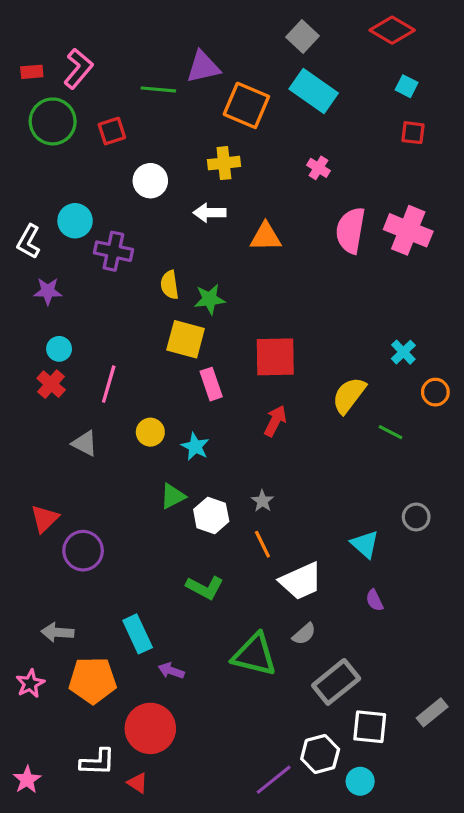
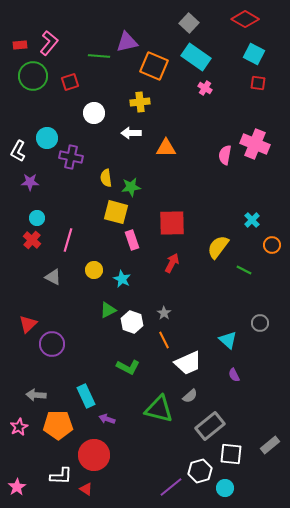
cyan square: (407, 86) -> (254, 54), size x1.5
pink cross: (318, 168) -> (205, 88), moved
pink semicircle: (351, 230) -> (225, 155), moved, size x0.7

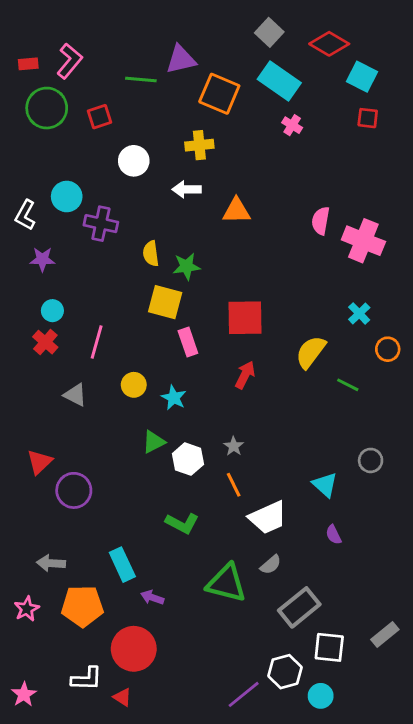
red diamond: (245, 19) -> (329, 44), moved
pink cross: (255, 144) -> (363, 241), moved

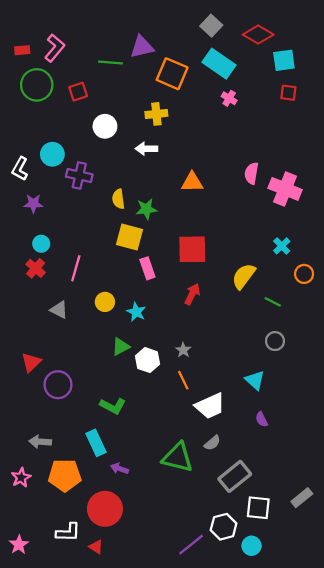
cyan square: (362, 77) -> (284, 60), turned -35
orange triangle: (236, 211) -> (192, 182), moved
gray circle: (371, 460) -> (275, 341), moved
green L-shape: (182, 523) -> (113, 406), moved

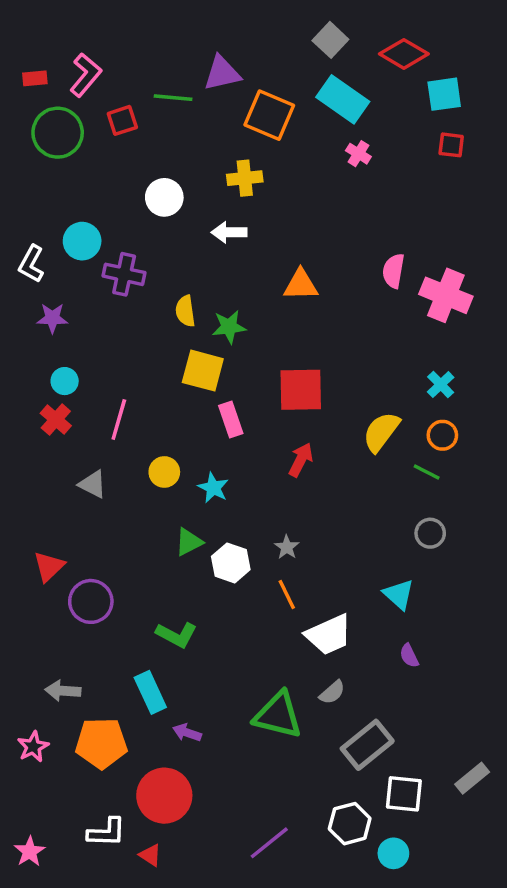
red square: (78, 92) -> (122, 120), moved
orange circle: (304, 274) -> (442, 435), moved
purple line: (191, 545) -> (269, 843), moved

